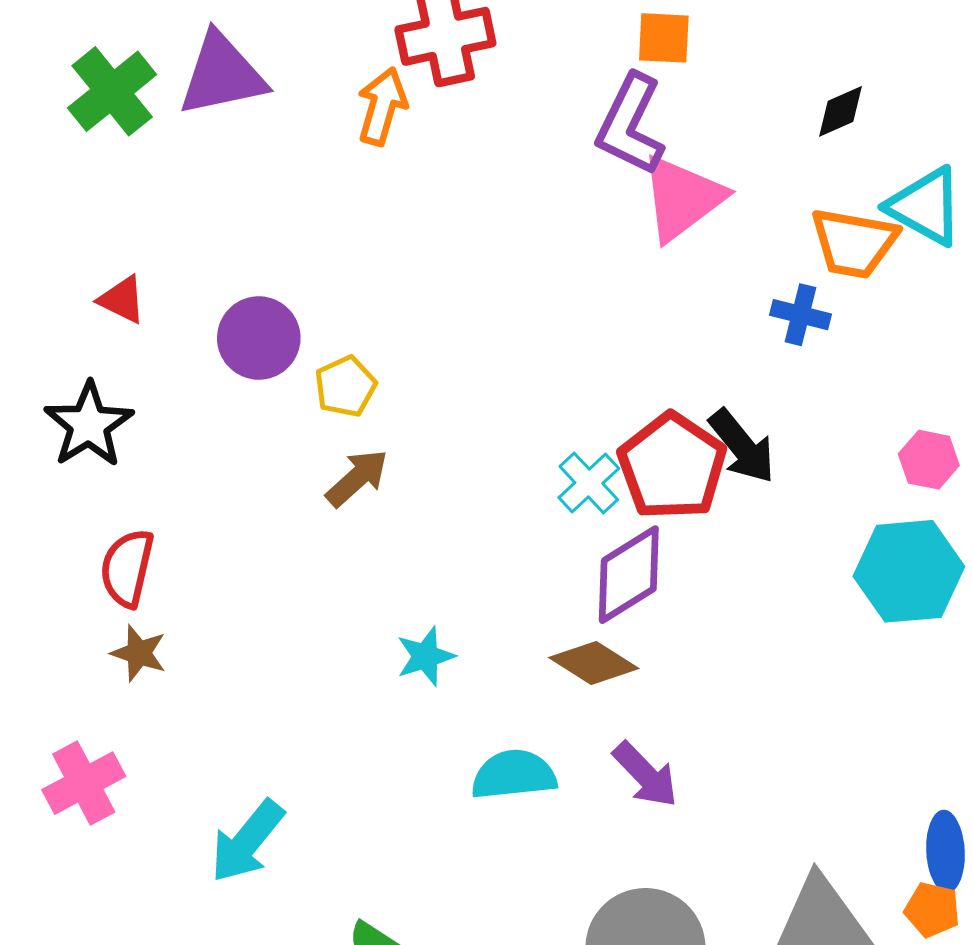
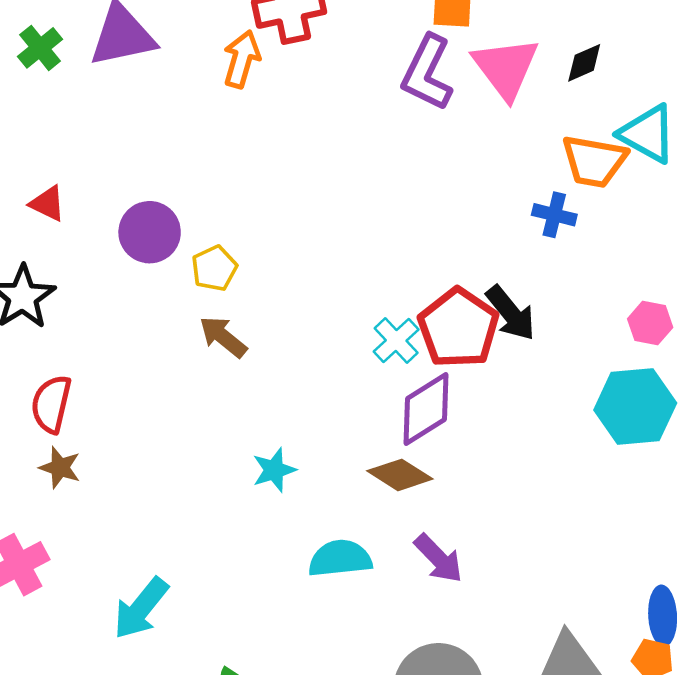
green cross: (112, 91) -> (40, 48), size x0.7
pink triangle: (682, 198) -> (506, 68), moved, turned -30
brown arrow: (357, 478) -> (223, 337), turned -99

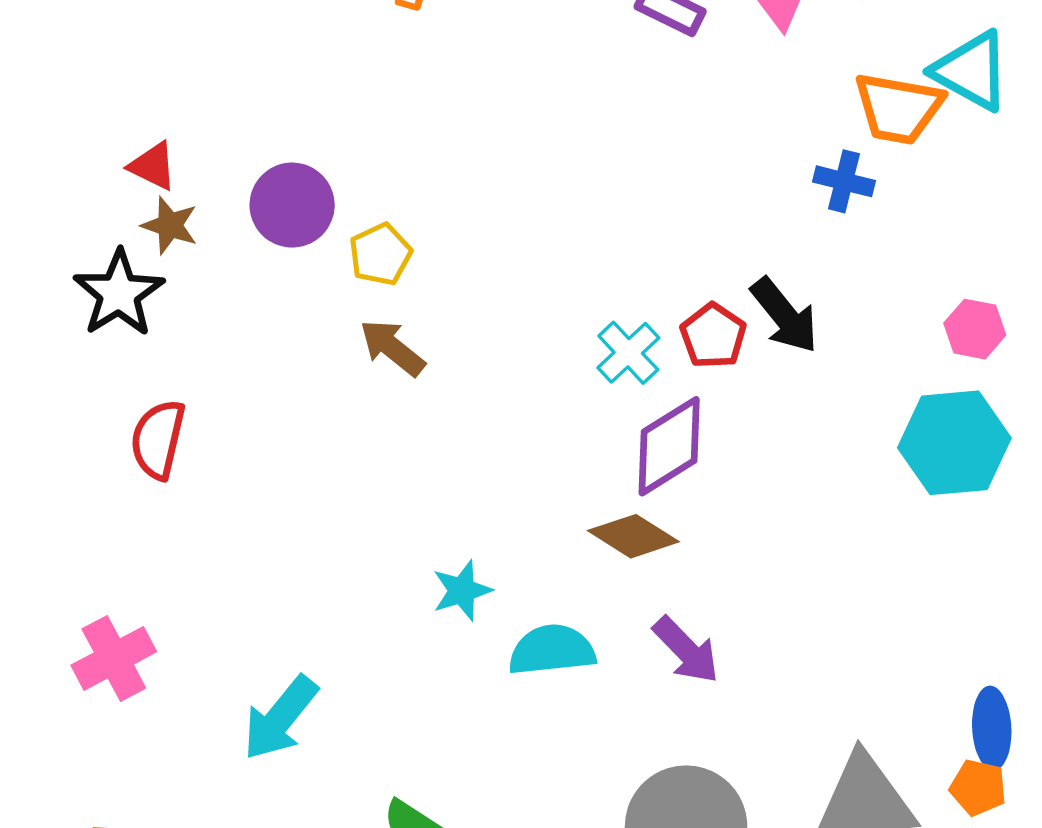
red pentagon: (458, 328) -> (713, 336), size x0.6
brown star: (60, 468) -> (170, 225), moved
cyan star: (274, 470) -> (462, 591), moved

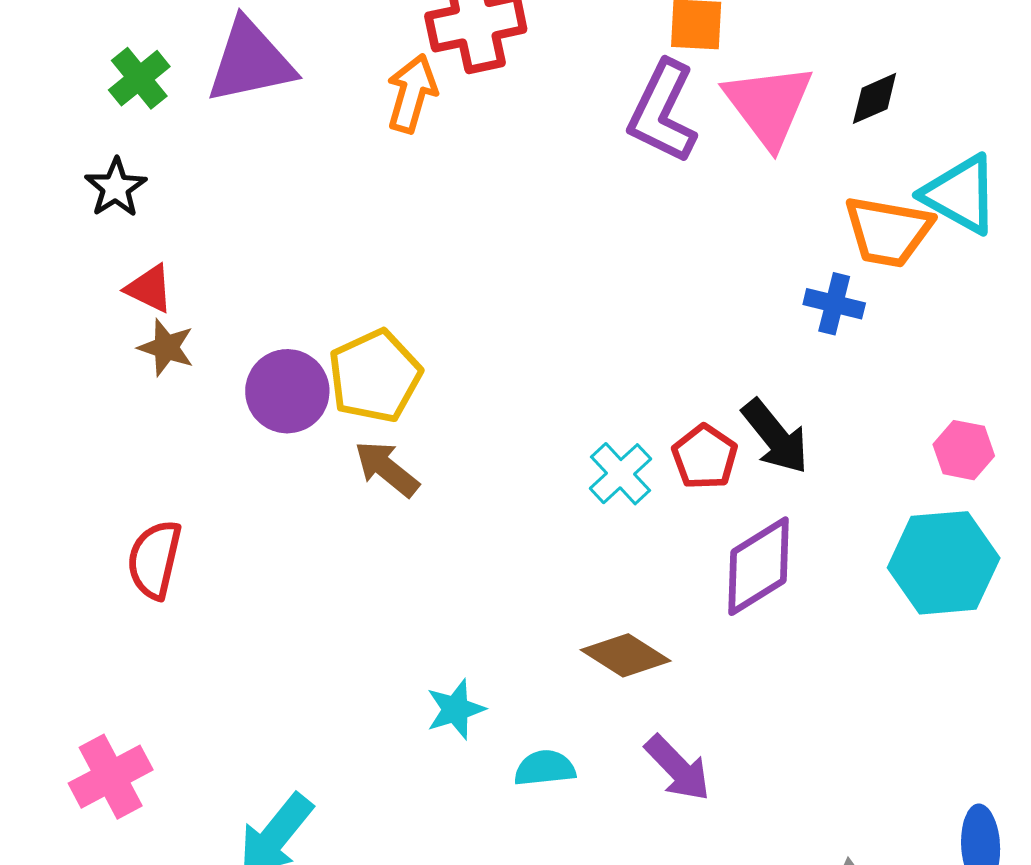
purple circle: (292, 205) -> (287, 391), moved
yellow pentagon: (380, 254) -> (375, 376), size x1.5
black star: (119, 293) -> (116, 188), moved, size x0.7
purple diamond: (669, 446) -> (758, 566), moved
cyan semicircle: (552, 650) -> (545, 768), size x0.7

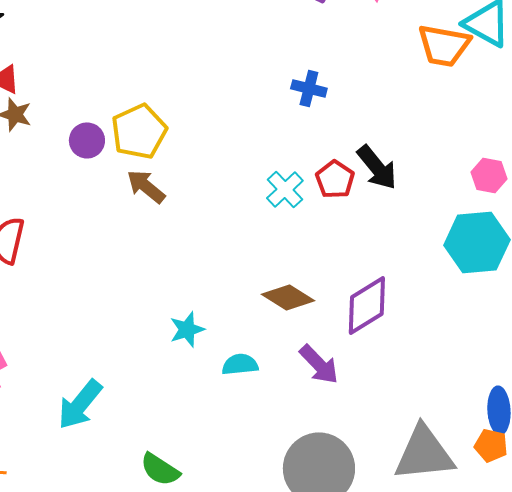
blue cross: (834, 304) -> (309, 88), moved
purple circle: (287, 391) -> (87, 140), size x0.7
purple diamond: (758, 566) -> (367, 305), moved

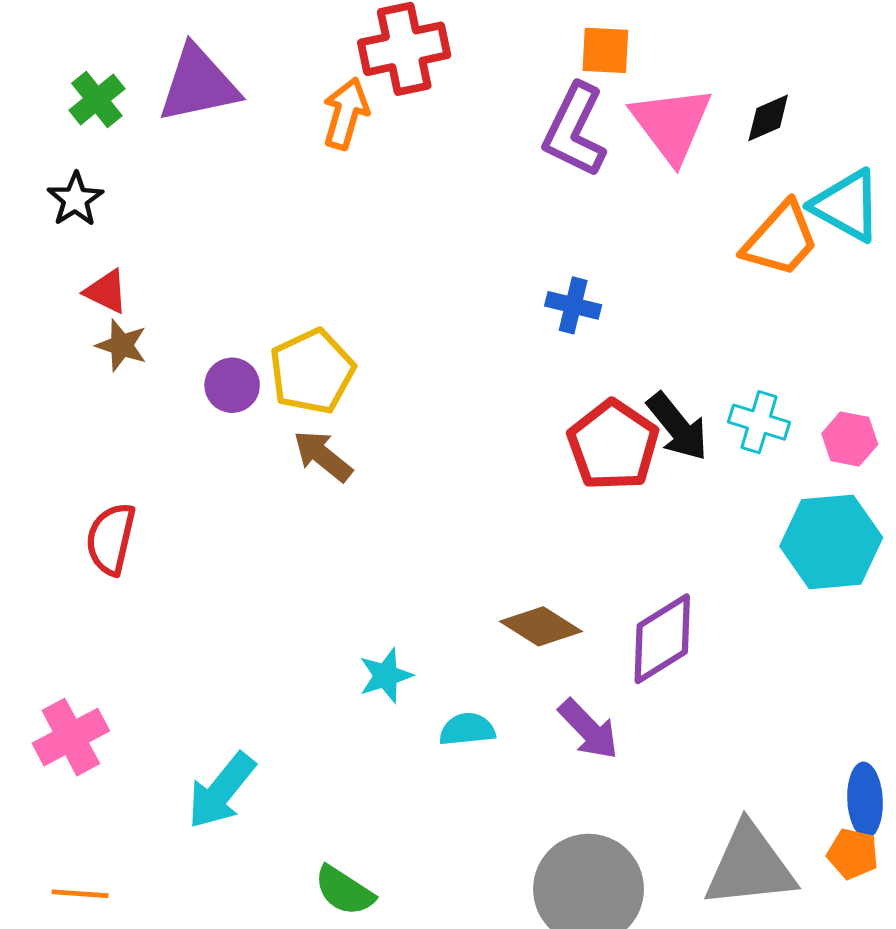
orange trapezoid: (444, 45) -> (781, 239), turned -58
red pentagon: (335, 179) -> (613, 445), size x1.5
cyan cross: (285, 189) -> (759, 422), moved, turned -30

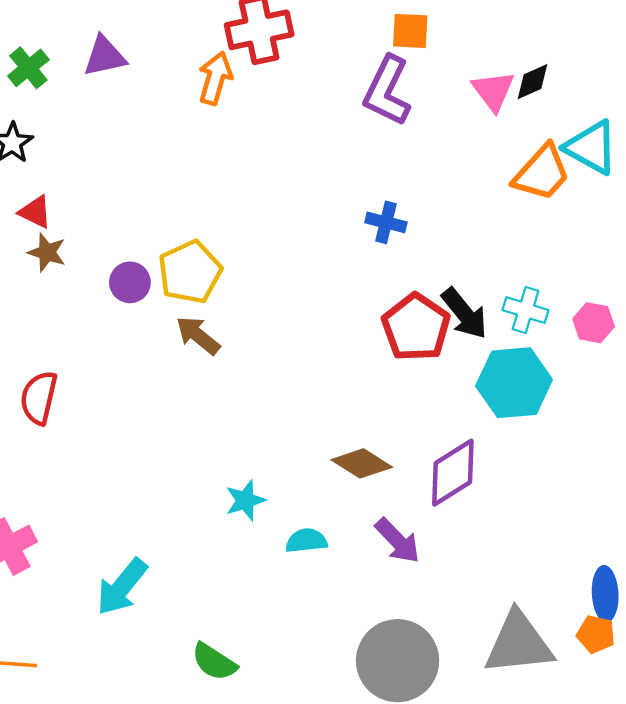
purple triangle: (198, 84) -> (105, 56), size x0.7
pink triangle: (671, 124) -> (493, 91), moved, size x0.7
cyan hexagon: (831, 542) -> (514, 383), moved

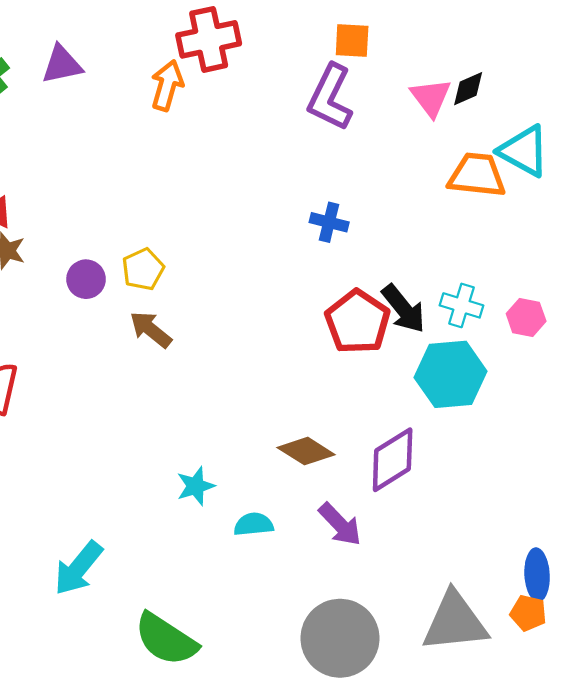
orange trapezoid: (542, 173) -> (477, 175), turned -126
yellow pentagon: (190, 272) -> (143, 269), size x0.7
green semicircle: (214, 662) -> (166, 639), size x1.5

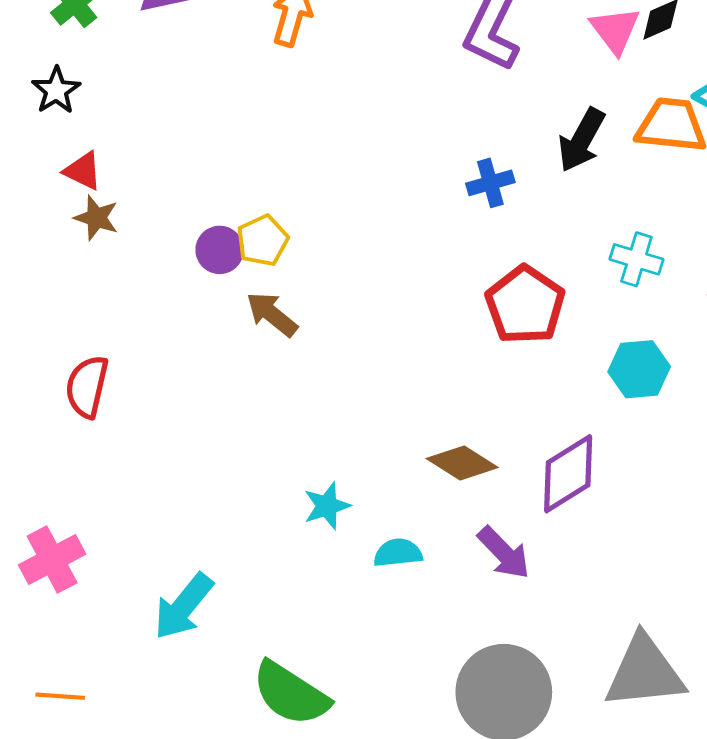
blue cross: (329, 222) -> (490, 183), turned -30
purple circle: (86, 279) -> (220, 250), moved
cyan cross: (462, 305) -> (636, 259), moved
black arrow: (403, 309) -> (582, 140), moved, turned 68
cyan hexagon: (451, 374) -> (639, 369), size x0.7

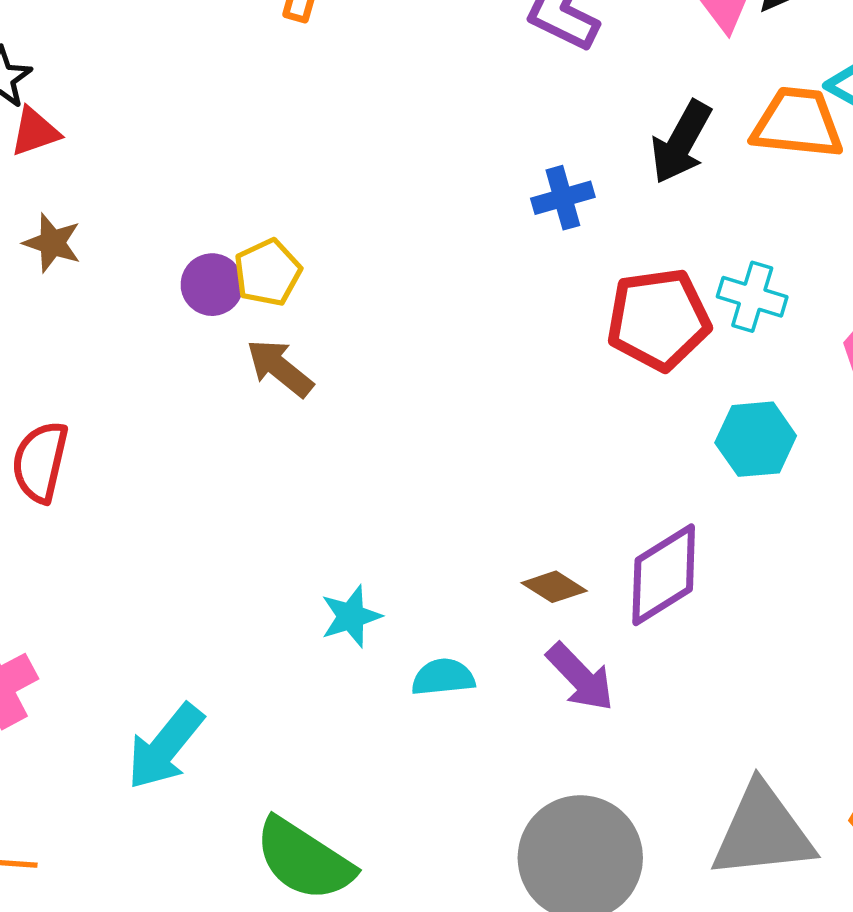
red triangle: (83, 171) -> (35, 132), moved, turned -45
red pentagon: (525, 305) -> (658, 319), moved, turned 30
brown diamond: (462, 463) -> (554, 587), moved, size x0.7

